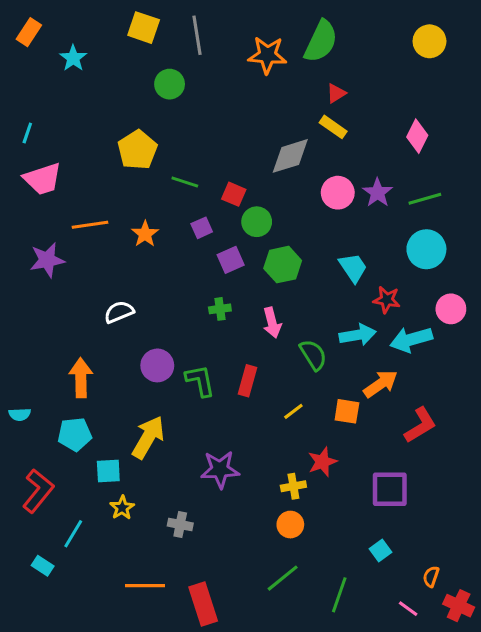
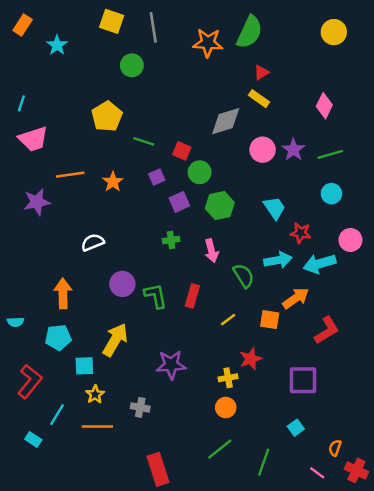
cyan circle: (426, 249) -> (331, 194), size x0.7
orange line: (145, 586) -> (97, 426), moved

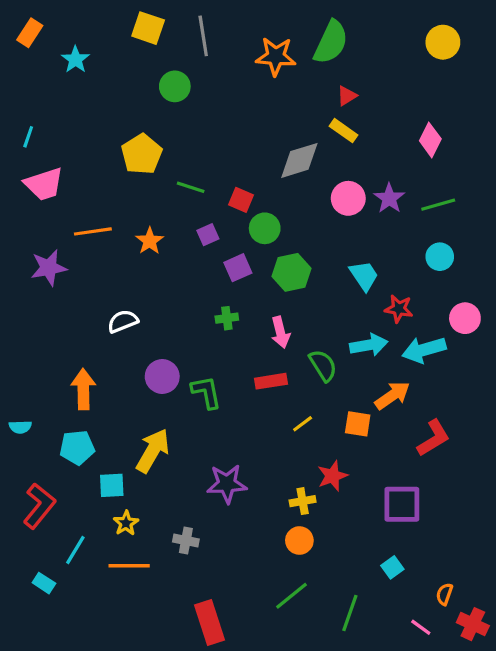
red rectangle: (192, 296) -> (271, 381), moved, turned 65

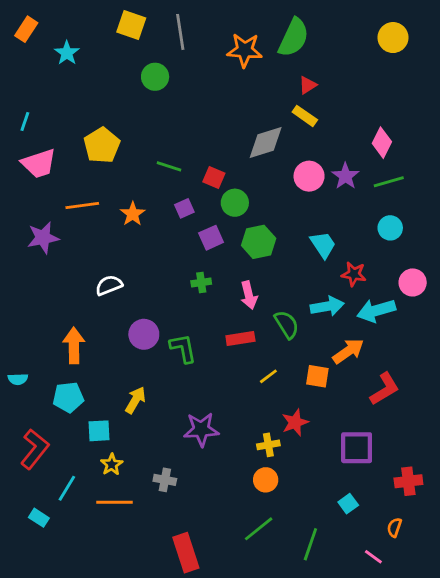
pink diamond: (430, 140) -> (382, 143), moved
yellow pentagon: (142, 154) -> (102, 145), moved
yellow arrow: (153, 451) -> (135, 400), size x0.7
red cross: (473, 624) -> (408, 481), moved, turned -32

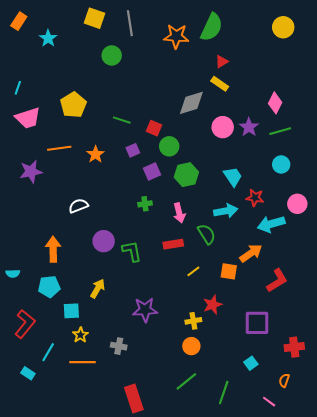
cyan arrow: (327, 306) -> (226, 211), moved

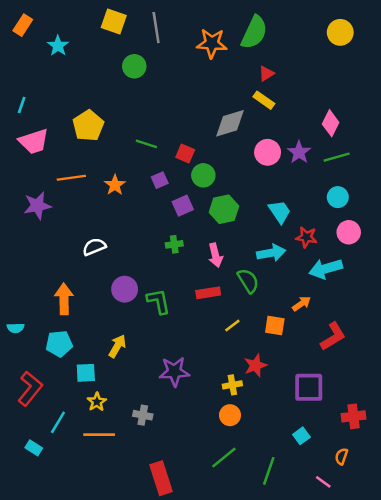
pink circle: (297, 204) -> (349, 232), moved
orange arrow: (251, 253) -> (301, 304), size x0.7

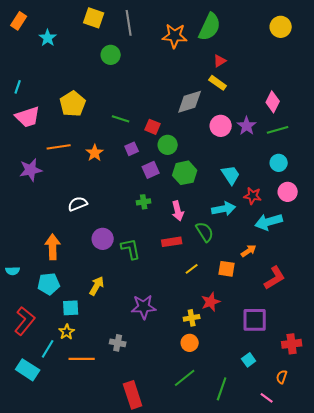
yellow star: (97, 402) -> (67, 332), moved
cyan rectangle: (34, 448) -> (28, 370), size x1.6

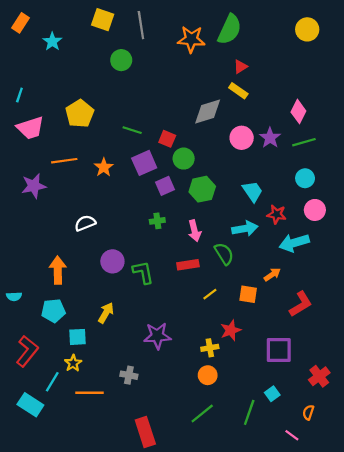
purple square: (132, 149) -> (144, 163), size x1.6
red cross: (292, 344) -> (319, 376), turned -30
green line: (222, 389) -> (249, 412), moved

